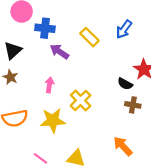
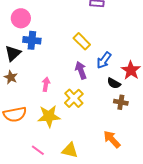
blue cross: (45, 28) -> (32, 40), moved
blue arrow: (124, 29) -> (104, 60), moved
purple arrow: (59, 52) -> (81, 70), moved, turned 36

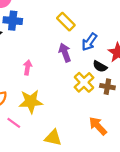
yellow cross: (74, 98) -> (84, 82), moved
pink line: (38, 150) -> (14, 123), moved

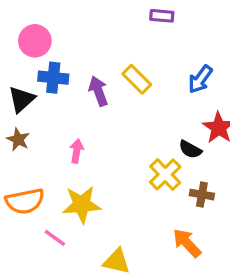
blue arrow: (89, 42) -> (200, 79), moved
purple arrow: (65, 53) -> (98, 91), moved
brown cross: (107, 87) -> (202, 195), moved

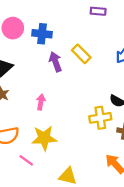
blue cross: (53, 78) -> (42, 34), moved
yellow cross: (165, 174) -> (100, 118), turned 35

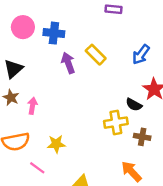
pink arrow: (41, 102) -> (32, 106), moved
yellow star: (44, 138) -> (56, 144), size x0.7

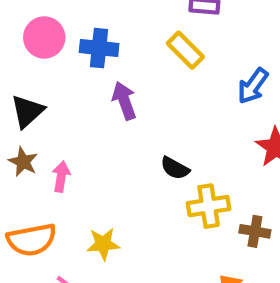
yellow rectangle: (96, 55) -> (185, 50), moved
black semicircle: (134, 105) -> (175, 168), moved

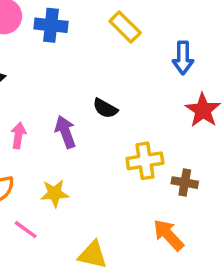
blue arrow: (253, 86) -> (183, 58), turned -36
purple arrow: (124, 101) -> (65, 132), moved
black semicircle: (175, 168) -> (105, 108), moved

